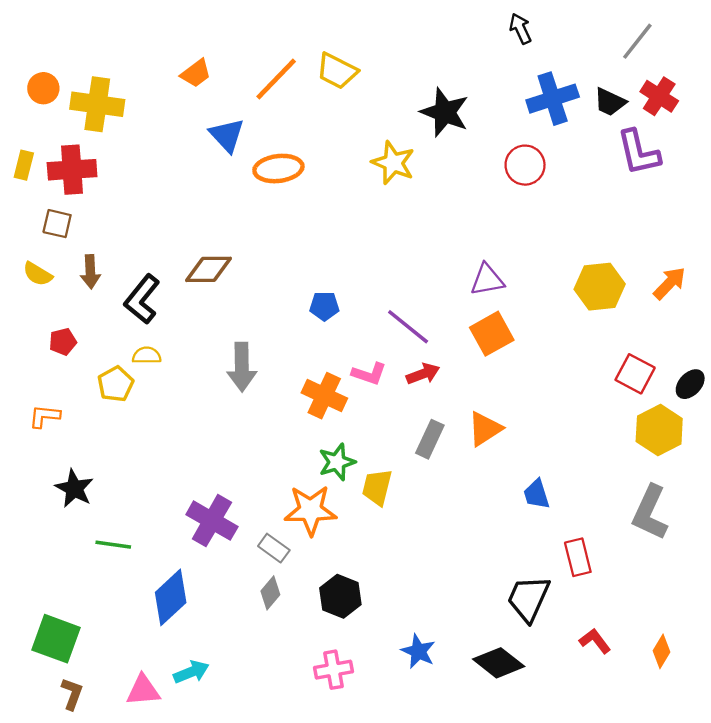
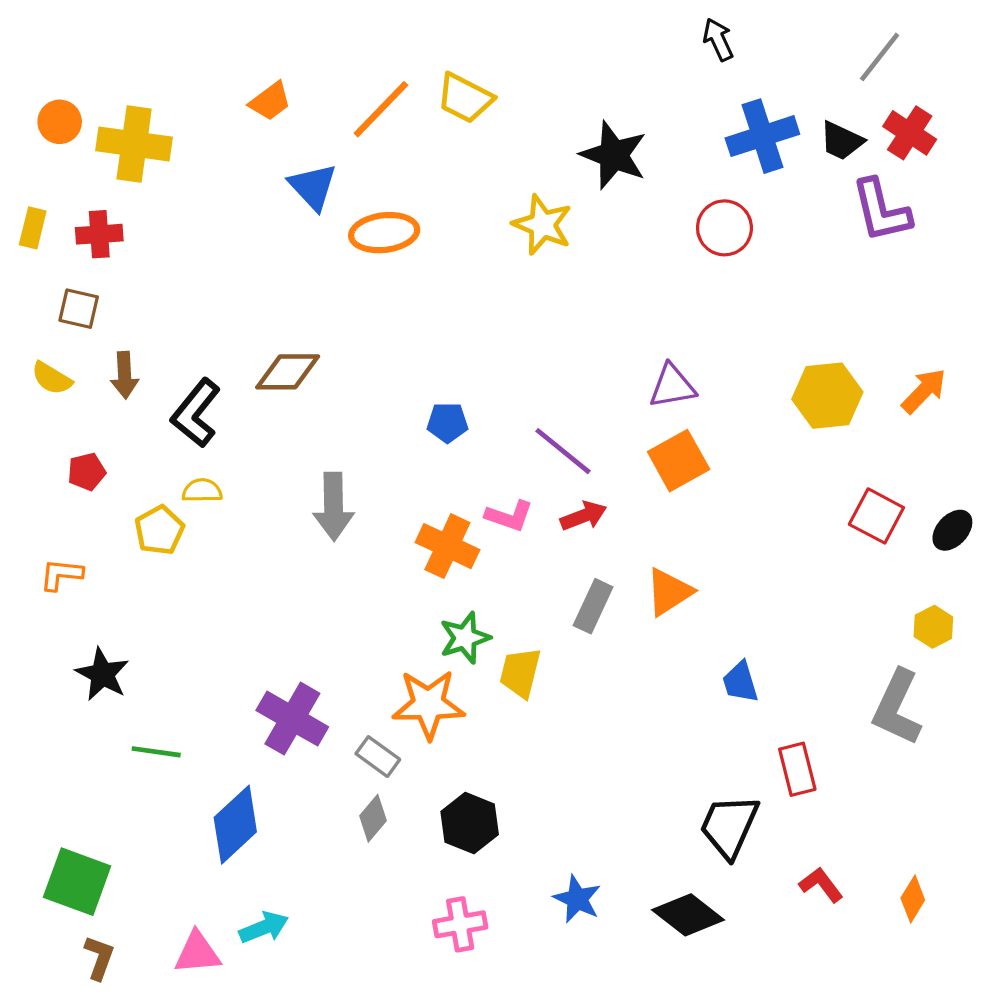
red cross: (72, 170) -> (99, 234), size x0.7
yellow hexagon: (659, 430) -> (933, 627), moved, size x0.6

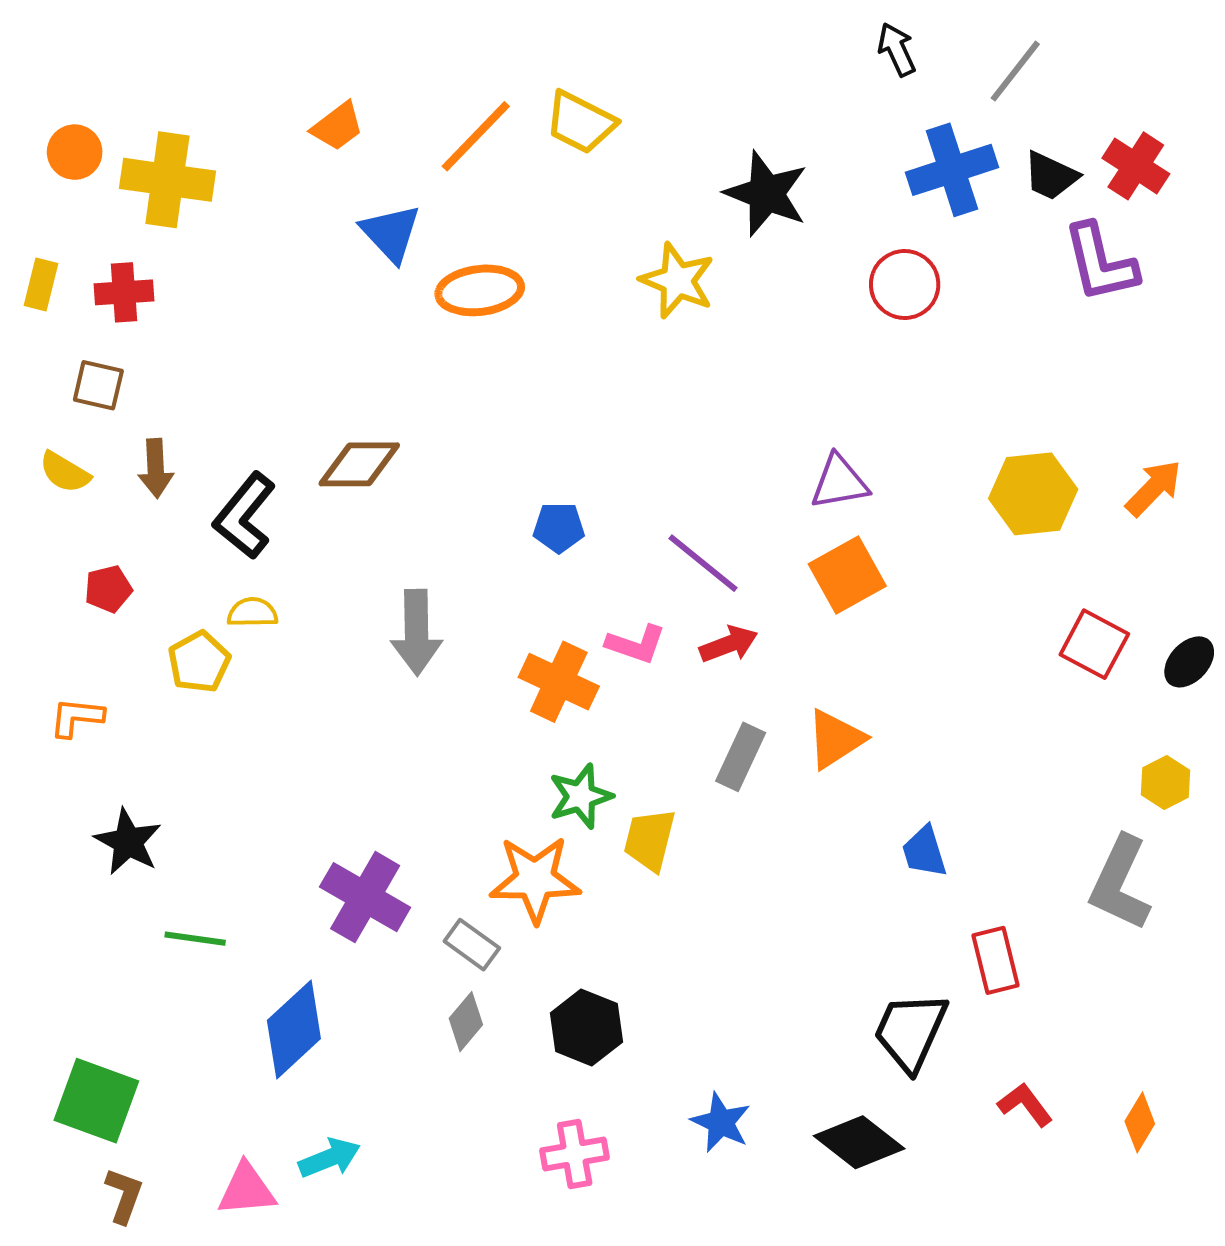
gray line: (880, 57) -> (1015, 71), moved

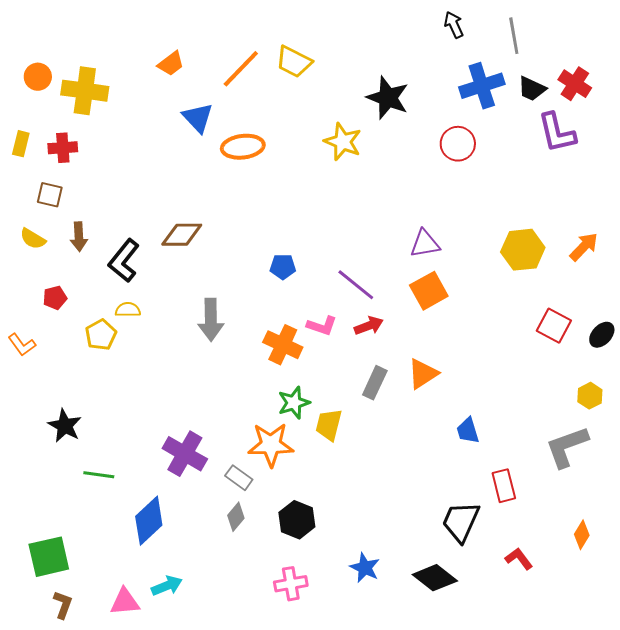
gray line: (1015, 71) -> (514, 36), turned -48
orange L-shape: (77, 717) -> (22, 345), moved, turned -132
gray L-shape: (1120, 883) -> (567, 447), turned 45
green square: (96, 1101) -> (49, 557), turned -33
orange diamond: (1140, 1122) -> (582, 535), moved

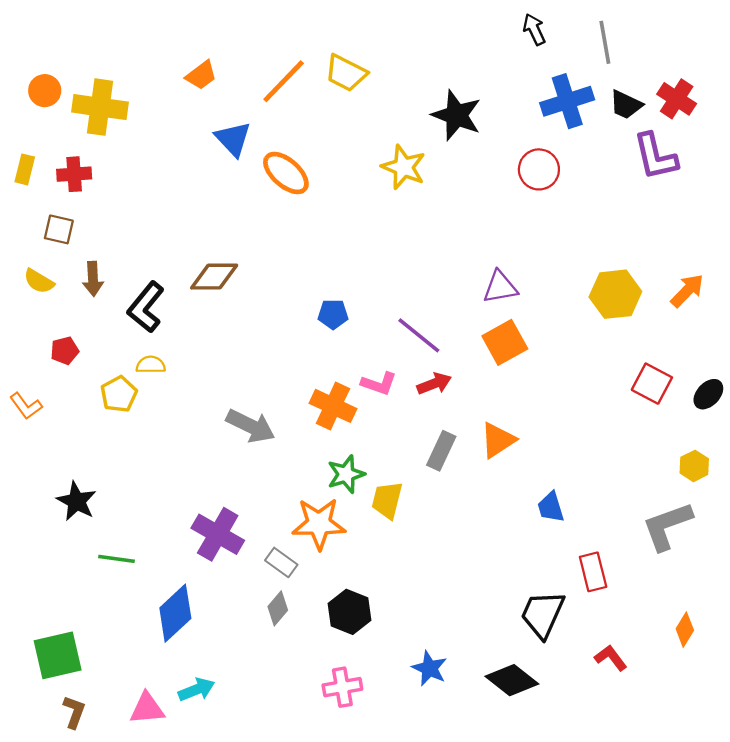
orange ellipse: (243, 147) -> (286, 173), turned 48
gray arrow: (211, 320) -> (251, 426), moved, turned -63

